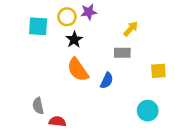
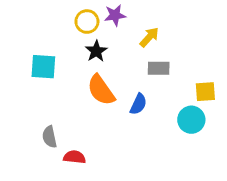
cyan square: (38, 26) -> (43, 67), moved
yellow arrow: (131, 29) -> (149, 37), moved
cyan circle: (148, 111) -> (191, 120), moved

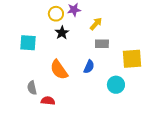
orange semicircle: (101, 90) -> (59, 70), moved
yellow square: (205, 92) -> (132, 59), size x1.5
cyan circle: (191, 120) -> (116, 85), moved

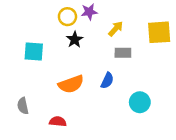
yellow square: (132, 59) -> (159, 32), moved
orange semicircle: (59, 70) -> (71, 84), turned -75
gray semicircle: (32, 88) -> (23, 106), moved

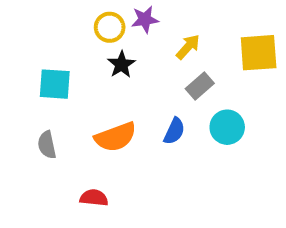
gray rectangle: (123, 53) -> (200, 86), turned -42
cyan circle: (140, 102) -> (227, 127), moved
gray semicircle: (23, 106) -> (47, 145), moved

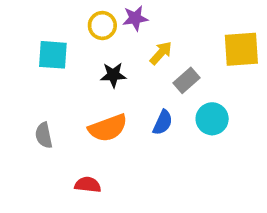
yellow arrow: (188, 47) -> (161, 53), moved
black star: (121, 64) -> (113, 75), moved, turned 30
cyan square: (55, 84) -> (53, 55), moved

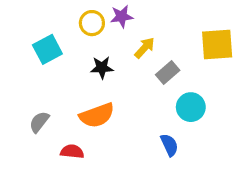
cyan square: (53, 55) -> (47, 49), turned -32
blue semicircle: (163, 122) -> (169, 145), moved, turned -50
gray semicircle: (44, 135) -> (39, 122), turned 50
red semicircle: (88, 185) -> (72, 152), moved

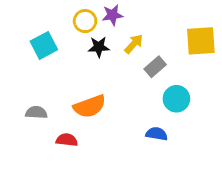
black star: (102, 68) -> (99, 47), moved
gray semicircle: (39, 122) -> (36, 112), turned 55
blue semicircle: (169, 145) -> (157, 134), turned -55

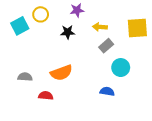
yellow circle: (85, 21) -> (41, 14), moved
yellow arrow: (134, 44) -> (100, 27), moved, turned -128
cyan square: (44, 45) -> (20, 26), moved

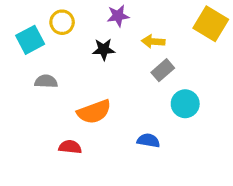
yellow square: (137, 28) -> (211, 24), moved, turned 35
gray semicircle: (25, 77) -> (46, 81), moved
blue semicircle: (107, 91) -> (148, 141), moved

